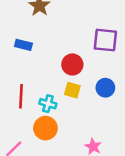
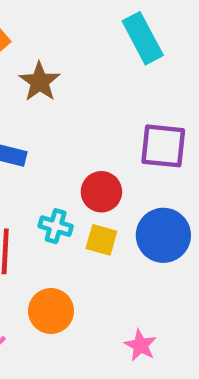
blue circle: (105, 88) -> (163, 235), size x1.5
cyan cross: (48, 104) -> (56, 226), moved

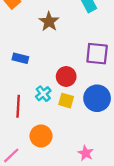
brown star: (40, 82) -> (49, 22), moved
cyan cross: (56, 226) -> (43, 94), turned 35

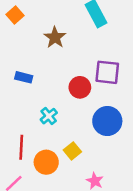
red circle: (66, 77) -> (80, 87), moved
yellow square: (66, 101) -> (72, 151), moved, turned 35
red line: (18, 106) -> (21, 147), moved

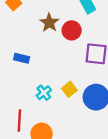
red circle: (80, 87) -> (72, 30), moved
yellow square: (72, 151) -> (69, 89), moved

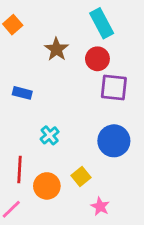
red circle: (72, 30) -> (97, 59), moved
yellow square: (69, 89) -> (81, 176), moved

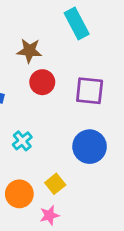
brown star: (56, 49) -> (29, 51), turned -30
red circle: (97, 59) -> (42, 82), moved
pink star: (100, 206) -> (49, 215), moved, turned 30

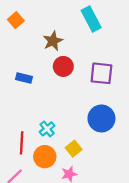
brown star: (29, 51) -> (53, 41), turned -30
cyan cross: (22, 141) -> (47, 129), moved

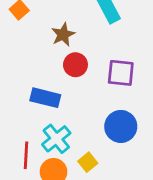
blue rectangle: (24, 78) -> (45, 98), moved, size x1.5
cyan cross: (47, 129) -> (56, 139), size x1.5

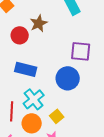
red circle: (75, 65) -> (20, 35), moved
blue circle: (121, 126) -> (68, 78), moved

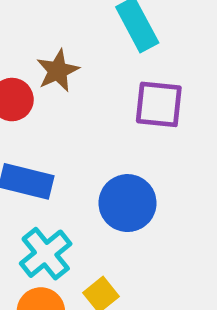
purple square: (81, 51) -> (159, 104), moved

